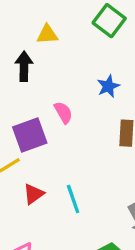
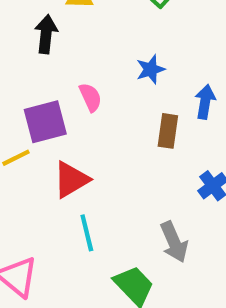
red triangle: (34, 194) -> (71, 180), moved, size x1.4
cyan line: (73, 199) -> (87, 233), moved

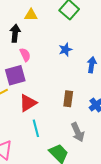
pink semicircle: (90, 97) -> (25, 55), moved
brown rectangle: (168, 131) -> (68, 99), moved

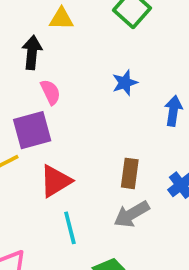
gray arrow: (78, 132) -> (132, 214), moved, turned 84

